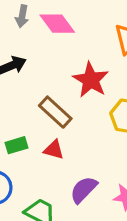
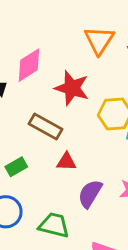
pink diamond: (57, 24) -> (29, 65), moved, turned -72
red triangle: (54, 150) -> (66, 162), moved

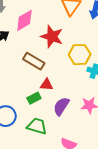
green rectangle: (16, 167) -> (34, 98), moved

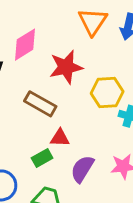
red star: (52, 36) -> (66, 67), turned -30

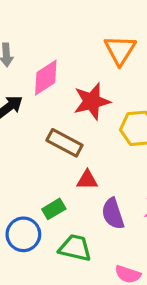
green rectangle: (42, 158) -> (54, 209), moved
purple semicircle: (82, 169) -> (113, 214), turned -48

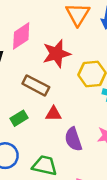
green rectangle: (54, 209) -> (19, 118), moved

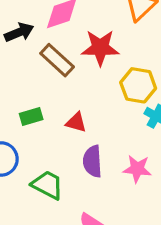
brown rectangle: (36, 85) -> (57, 60), moved

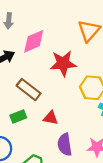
brown rectangle: (57, 60) -> (29, 90), moved

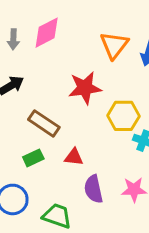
pink diamond: (34, 41) -> (47, 33), moved

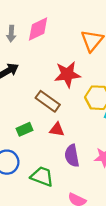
brown rectangle: (44, 123) -> (48, 101), moved

